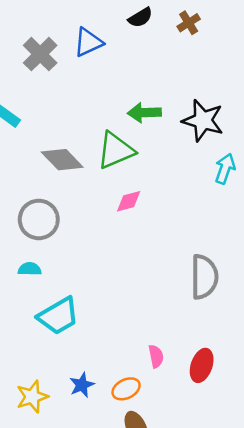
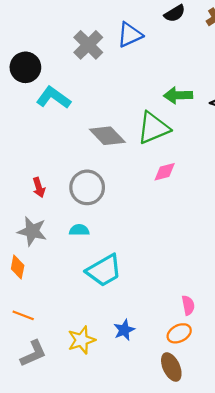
orange ellipse: (126, 389) -> (179, 333), moved

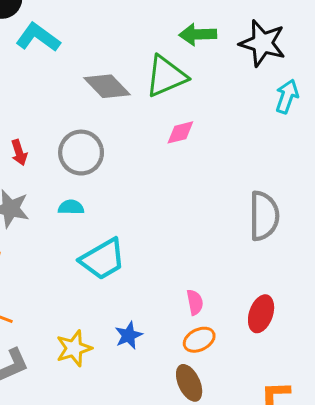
pink semicircle: (188, 305) -> (195, 302), moved

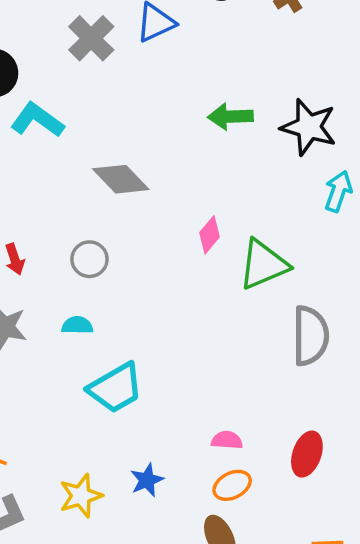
green triangle: (166, 76) -> (263, 264), moved
pink diamond: (180, 132) -> (210, 235), turned -36
gray circle: (81, 153) -> (89, 259), size x0.7
pink semicircle: (195, 302) -> (227, 440), turned -75

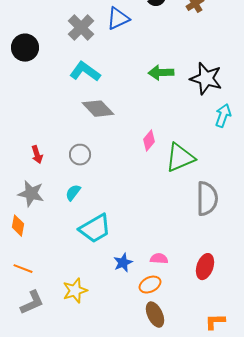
cyan L-shape: (37, 120) -> (85, 72), moved
cyan semicircle: (77, 325) -> (73, 193), turned -54
blue star: (147, 480) -> (123, 263), moved
orange ellipse: (232, 485) -> (150, 285), moved

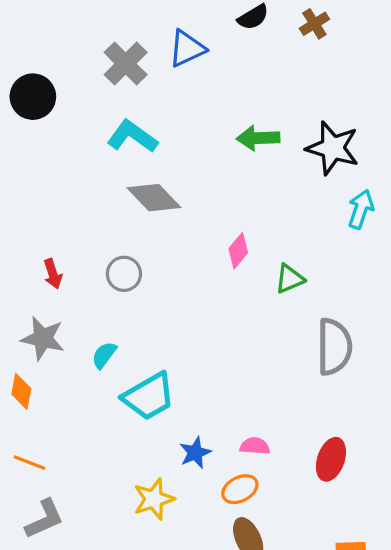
green triangle: (180, 158) -> (290, 279), size x0.6
cyan semicircle: (73, 193) -> (104, 355), moved
yellow star: (75, 291) -> (154, 499), moved

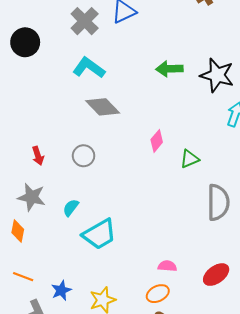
blue star: (195, 453) -> (61, 290), moved
red ellipse: (331, 459) -> (216, 275), turned 35

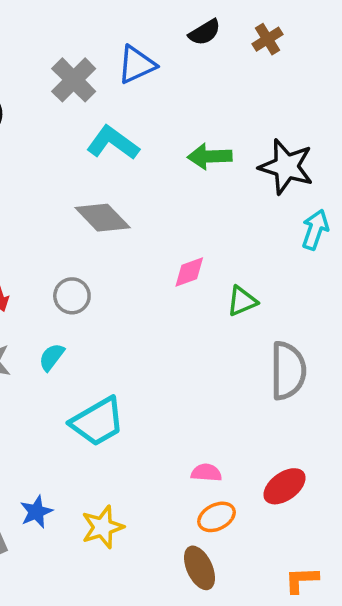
cyan L-shape: (89, 68) -> (113, 143), moved
pink diamond: (157, 141) -> (189, 272), turned 30
cyan semicircle: (71, 208) -> (52, 357), moved
orange ellipse: (158, 294) -> (217, 517), moved

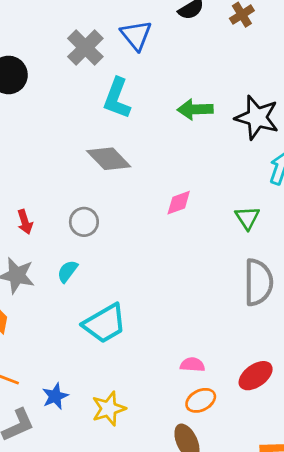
blue triangle: (137, 65) -> (136, 35), turned -44
cyan L-shape: (113, 143) -> (117, 98), turned -105
green triangle: (242, 301) -> (247, 218), moved, turned -40

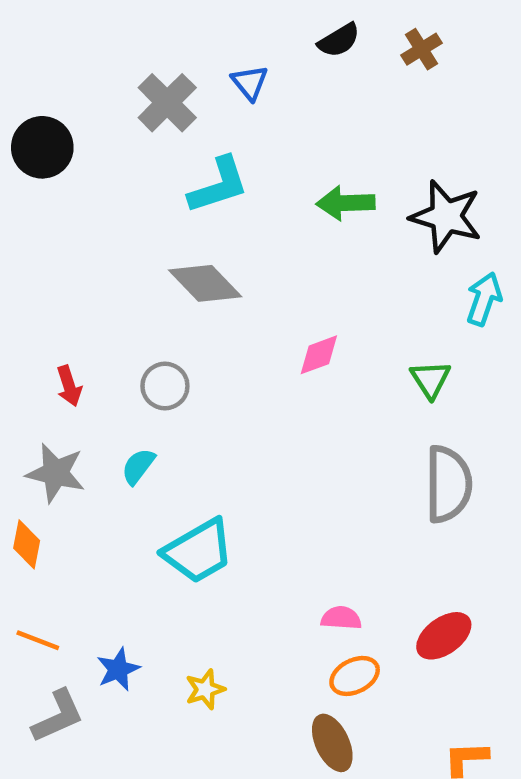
blue triangle: (136, 35) -> (250, 83), size x0.7
cyan L-shape: (117, 98) -> (218, 185), turned -129
yellow star: (109, 409) -> (205, 689), size x0.7

